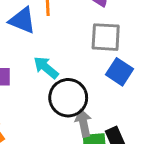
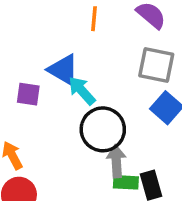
blue triangle: (22, 20) -> (63, 70), moved

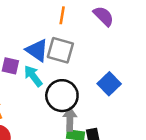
gray square: (156, 65) -> (60, 50), moved
cyan arrow: (82, 91) -> (33, 76), moved

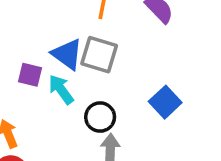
black circle: (62, 96) -> (100, 117), size x0.7

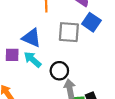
gray square: (99, 55) -> (69, 32), moved
blue square: (165, 102) -> (91, 22), moved

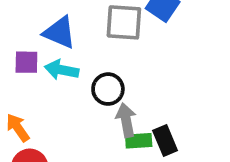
cyan arrow: (33, 59) -> (62, 70), turned -30

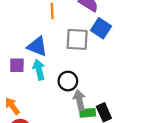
cyan arrow: (62, 70) -> (39, 70), turned 66

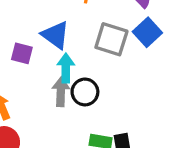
cyan arrow: (39, 70) -> (66, 68), moved
gray arrow: (79, 100) -> (61, 92), moved

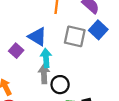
purple square: (22, 53) -> (16, 51), turned 32
black circle: (85, 92) -> (60, 85), moved

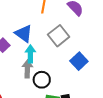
blue square: (98, 30) -> (79, 61), moved
gray square: (75, 36) -> (59, 36), turned 35

